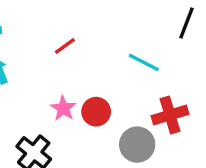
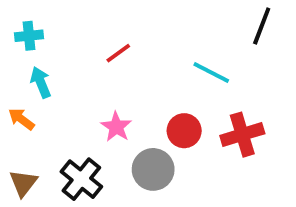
red circle: (96, 112) -> (184, 131), moved
gray circle: (137, 145) -> (153, 169), moved

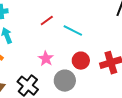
cyan line: (211, 73) -> (73, 31), moved

